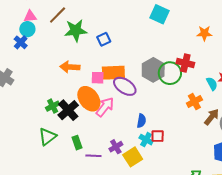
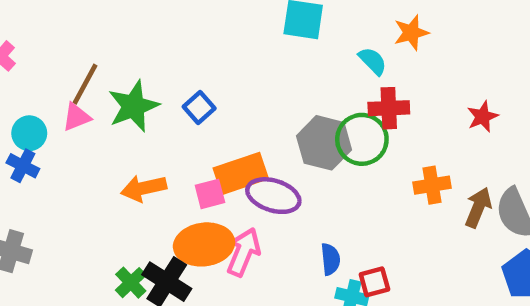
pink triangle: (30, 16) -> (76, 117), moved
cyan semicircle: (212, 84) -> (373, 61), moved
orange ellipse: (89, 99) -> (204, 244), turned -45
orange cross: (194, 102) -> (432, 185), turned 35

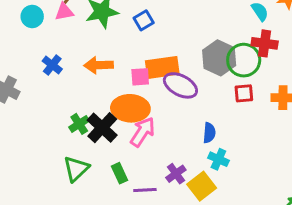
blue cross: (23, 166) -> (52, 65), moved
pink arrow: (244, 252) -> (143, 132), moved
red square: (374, 282) -> (244, 93), moved

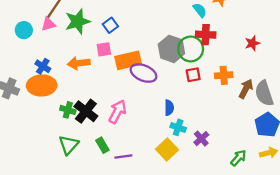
pink square: (140, 77) -> (104, 49), moved
orange ellipse: (130, 108) -> (42, 85), moved
green cross: (79, 124) -> (68, 110), turned -35
purple cross: (176, 174) -> (201, 139), moved

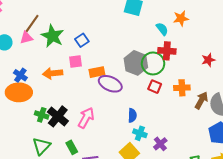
green star: (77, 21) -> (53, 36), turned -30
orange rectangle: (128, 60) -> (97, 72), size x0.7
red square: (193, 75) -> (155, 87), turned 32

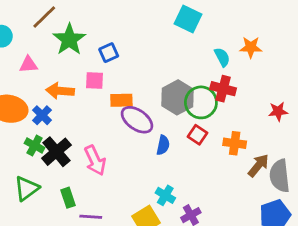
pink triangle: (26, 38) -> (28, 65), moved
blue cross: (20, 75) -> (42, 115), moved
blue semicircle: (132, 115) -> (163, 145), moved
pink arrow: (86, 118) -> (95, 160), turned 115

